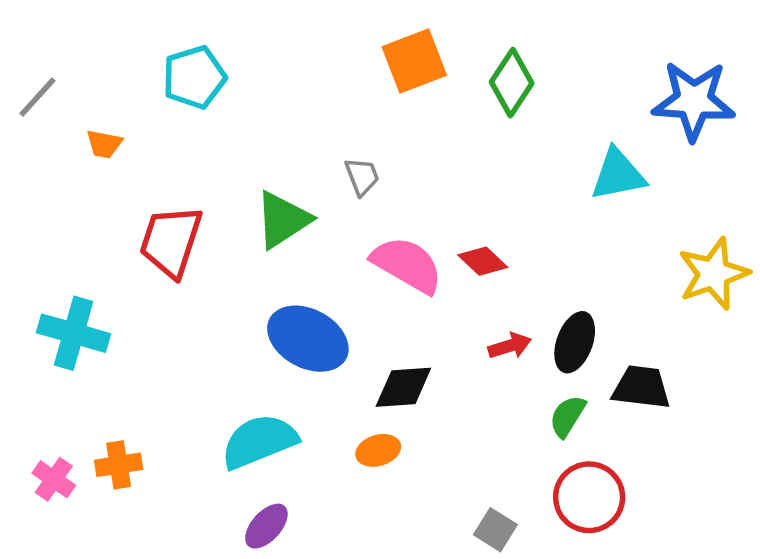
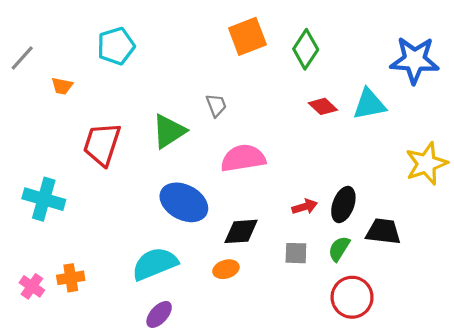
red diamond: (483, 261) -> (323, 106), moved
pink semicircle: (407, 265) -> (243, 158), turned -39
gray square: (495, 530) -> (296, 253), moved, turned -30

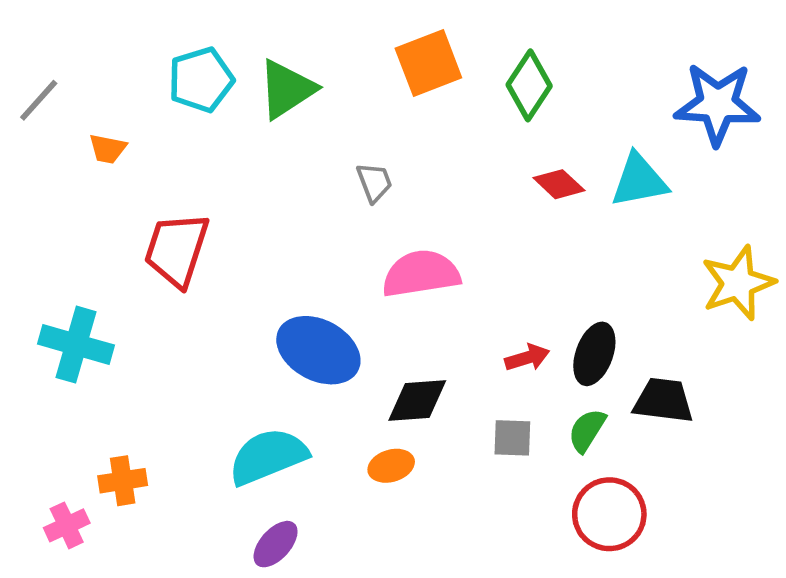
green triangle: (169, 131) -> (287, 89), moved
pink cross: (32, 286) -> (67, 525), moved, turned 30

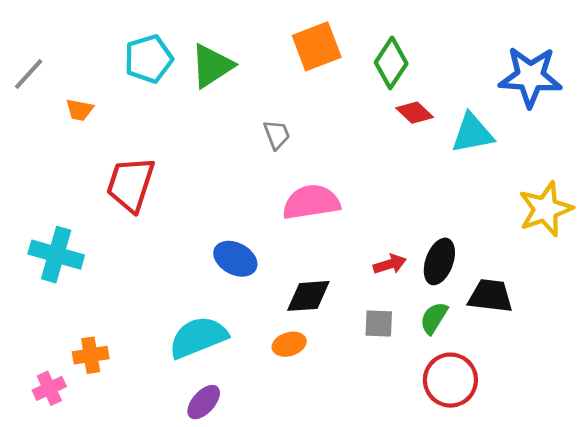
red diamond: (559, 184) -> (415, 113), moved
blue ellipse: (318, 350) -> (235, 259), size x0.7

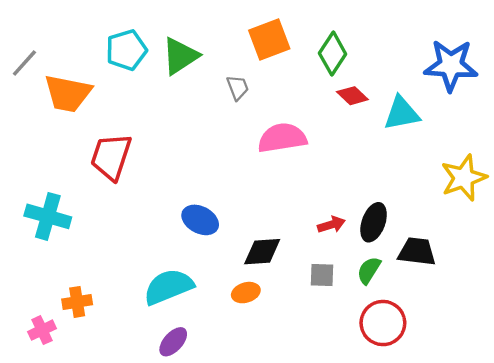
orange trapezoid: (80, 110) -> (68, 93), size x2.0
gray trapezoid: (277, 135) -> (238, 88), moved
pink semicircle: (311, 202) -> (282, 138), moved

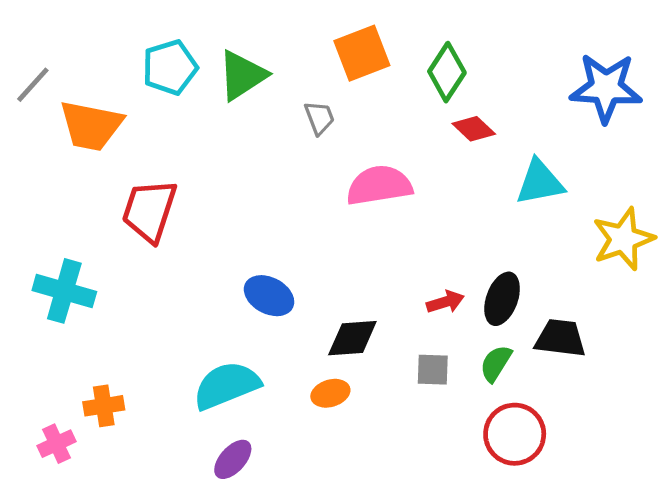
cyan triangle: (402, 113) -> (540, 182), moved

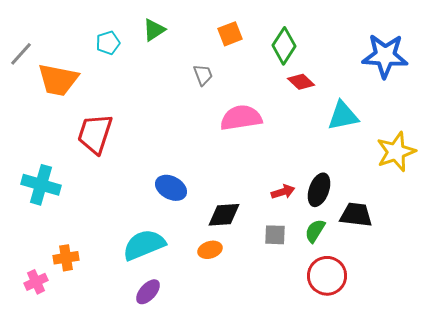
orange square: (362, 53) -> (230, 34), size x0.7
cyan pentagon: (170, 67) -> (108, 43), size x0.7
green triangle: (242, 75) -> (154, 30), moved, size x0.7

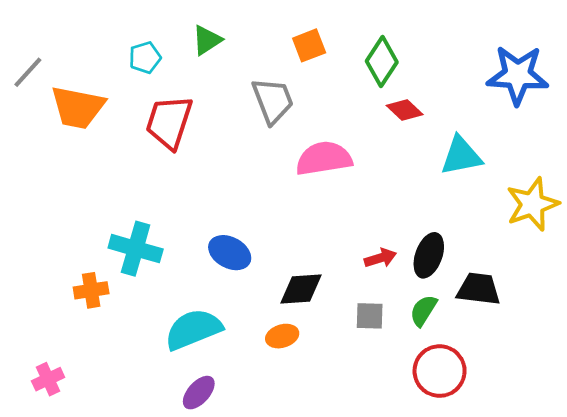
gray trapezoid: (203, 75) -> (273, 101), size x1.6
red trapezoid: (95, 134) -> (169, 122), moved
cyan cross: (41, 185) -> (136, 249), moved
orange cross: (66, 258) -> (91, 290), moved

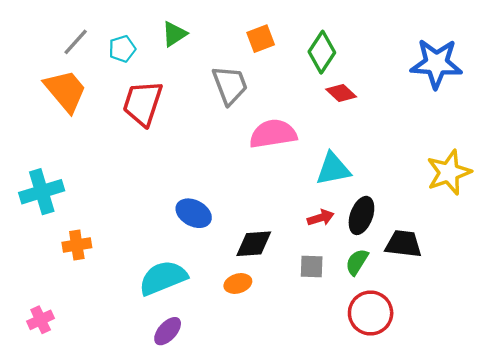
gray line: (28, 72) -> (76, 42), moved
orange trapezoid: (78, 107) -> (65, 91), turned -141
cyan triangle: (461, 156) -> (333, 169), moved
cyan cross: (136, 249) -> (42, 192), moved, turned -33

